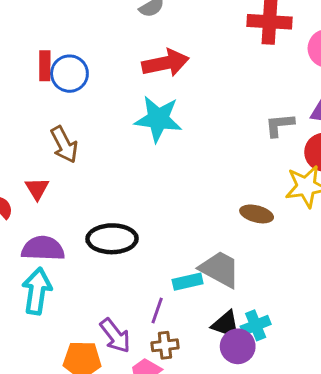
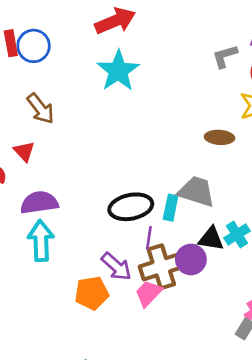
cyan star: (158, 119) -> (118, 71), turned -30
black ellipse: (112, 239) -> (131, 207), moved
cyan rectangle: (188, 282) -> (171, 208), turned -55
brown cross: (165, 345) -> (161, 267), size x1.8
purple circle: (238, 346) -> (191, 259), moved

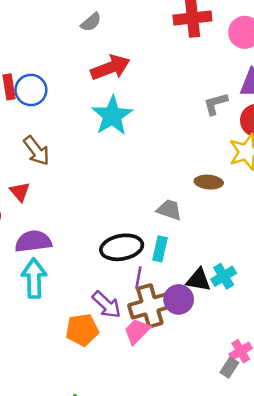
gray trapezoid: (196, 191) -> (169, 210), moved, size x0.7

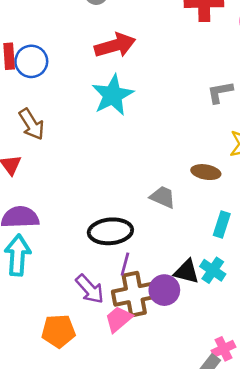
cyan rectangle: (160, 249) -> (222, 224), moved
cyan cross: (224, 276) -> (213, 270), turned -30
orange pentagon: (82, 330) -> (58, 331), moved

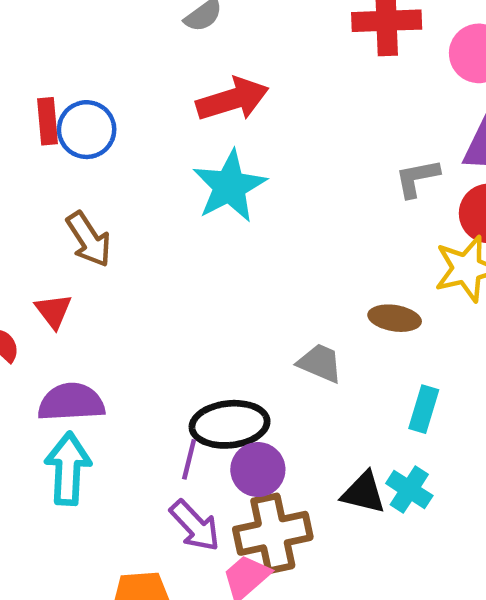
purple line: (125, 264) -> (189, 459), moved
purple circle: (164, 290) -> (258, 470), moved

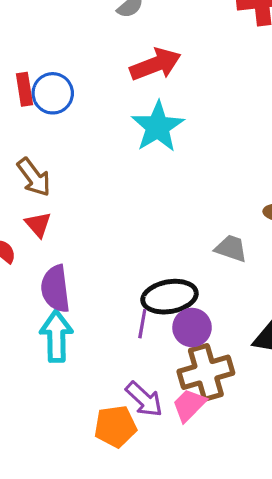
brown arrow: (89, 239) -> (34, 177), moved
purple semicircle: (71, 402) -> (55, 289), turned -90
purple arrow: (195, 526) -> (144, 399), moved

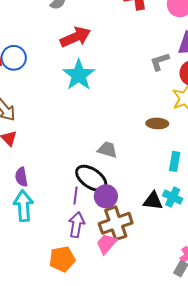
gray trapezoid: (231, 248) -> (107, 150), moved
purple semicircle: (55, 289) -> (21, 177), size x0.7
black ellipse: (170, 297) -> (91, 178), turned 48
purple arrow: (144, 399) -> (77, 225), moved, turned -120

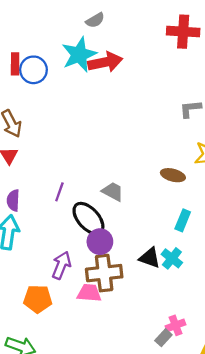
cyan star: (79, 75) -> (79, 55), moved
purple line: (75, 196) -> (59, 192), moved
pink trapezoid: (106, 244) -> (89, 293), turned 40

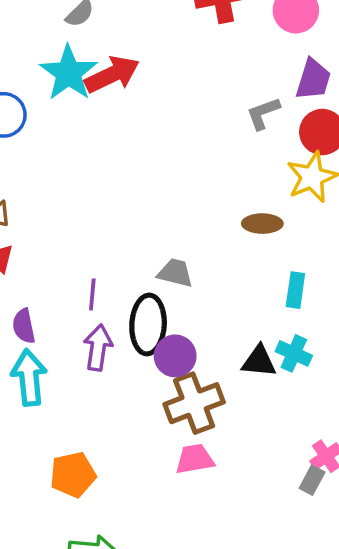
black ellipse: (88, 219) -> (148, 325), turned 60
purple arrow: (61, 265) -> (98, 348), moved
pink trapezoid: (89, 293) -> (195, 459), moved
orange pentagon: (38, 299) -> (73, 475), moved

